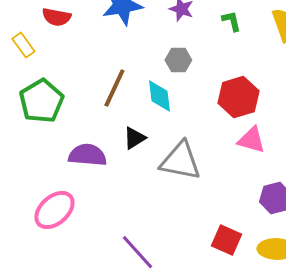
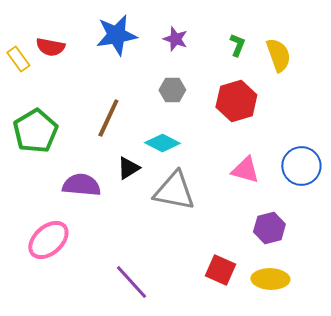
green L-shape: (231, 21) -> (237, 45), moved, turned 35
yellow rectangle: (23, 45) -> (18, 59), moved
cyan diamond: (159, 96) -> (162, 143), moved, turned -56
red hexagon: (238, 97) -> (236, 101), moved

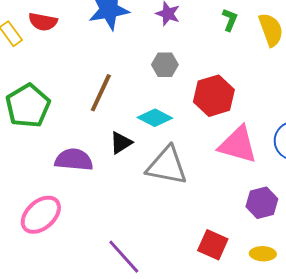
red hexagon: (236, 101) -> (214, 96), moved
pink triangle: (245, 170) -> (238, 145), size x1.4
yellow ellipse: (270, 279) -> (263, 254), size x0.7

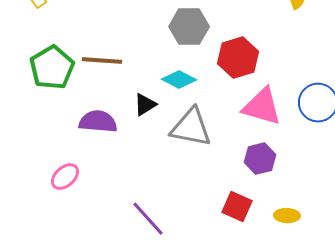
gray hexagon: (165, 65) -> (189, 27), size x1.5
brown line: (101, 93) -> (102, 61), moved, turned 69
purple hexagon: (262, 203) -> (260, 159), moved
pink ellipse: (41, 215) -> (65, 177), size x0.7

